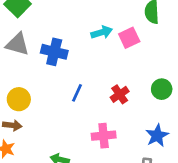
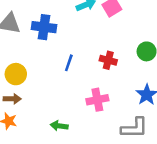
red cross: (120, 94) -> (108, 60), turned -35

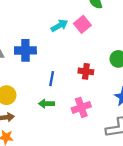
green arrow: (59, 126) -> (46, 104), moved

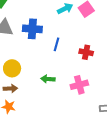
blue line: (52, 79) -> (56, 44), moved

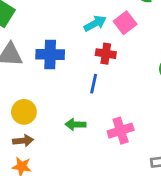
blue line: (56, 44) -> (94, 84), moved
red cross: (86, 52) -> (106, 54), moved

